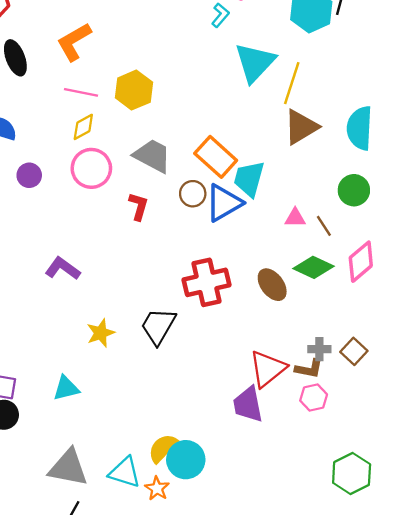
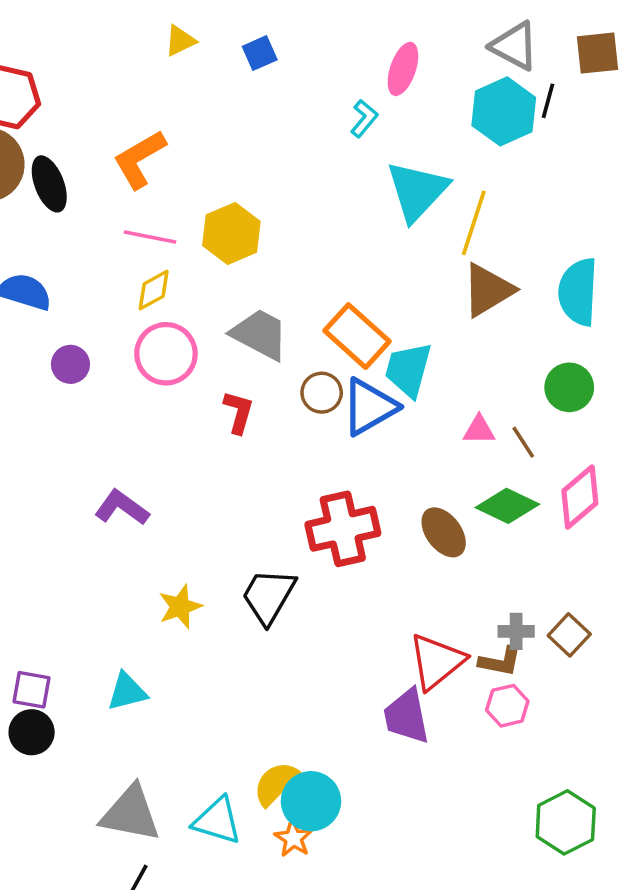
orange star: (157, 488) -> (293, 838), moved

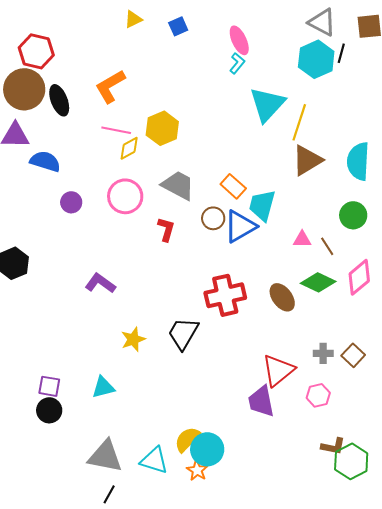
pink ellipse: (403, 69) -> (239, 40), moved, turned -44
yellow diamond: (154, 290) -> (129, 148), moved
orange rectangle: (357, 336) -> (233, 186), size x0.7
brown L-shape: (500, 661) -> (333, 446), moved

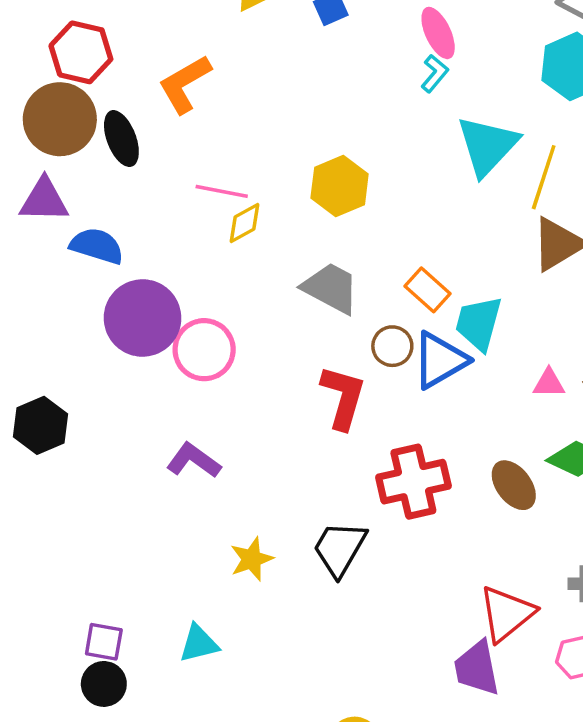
orange L-shape: (110, 86) -> (185, 84), moved
yellow hexagon: (162, 128) -> (340, 186), moved
pink circle: (125, 196) -> (204, 350), moved
purple circle: (71, 202) -> (143, 318), size x2.0
red L-shape: (166, 229) -> (343, 397), moved, size x1.5

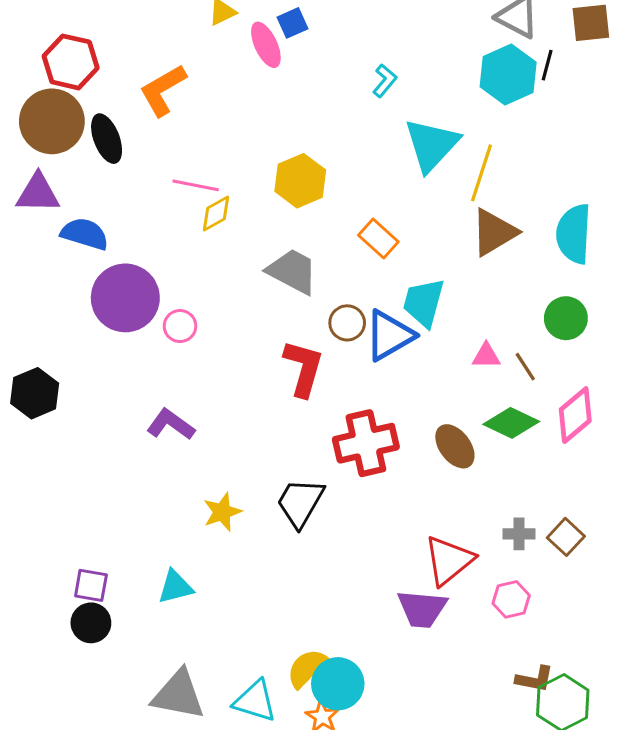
pink ellipse: (438, 33) -> (266, 45), moved
orange rectangle: (428, 290) -> (378, 239), moved
pink circle: (204, 350) -> (180, 326), size x0.6
purple trapezoid: (477, 668) -> (422, 609), turned -74

